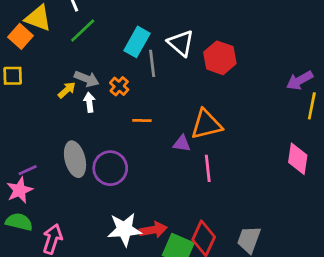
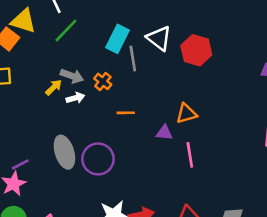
white arrow: (89, 102) -> (75, 98), turned 84
orange triangle: (206, 124) -> (186, 114), size x0.7

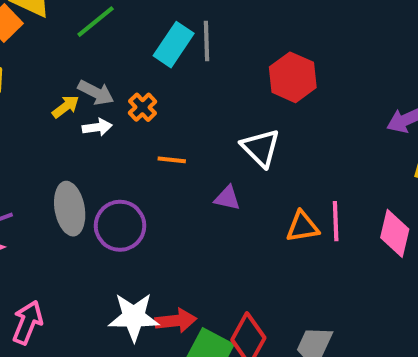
white triangle: (159, 38) -> (261, 148), moved
gray line: (133, 59) -> (206, 41), moved
orange triangle: (186, 114) -> (302, 227), moved
pink line: (190, 155) -> (336, 221), moved

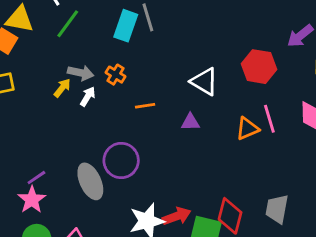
red hexagon: (293, 77) -> (259, 67), moved
white arrow: (97, 127) -> (88, 97), turned -36
gray ellipse: (70, 209) -> (90, 181), moved

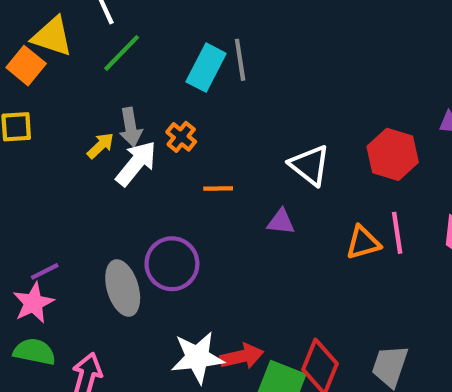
gray arrow: (81, 73) -> (131, 127), turned 60
white arrow: (88, 97) -> (136, 163), size x1.6

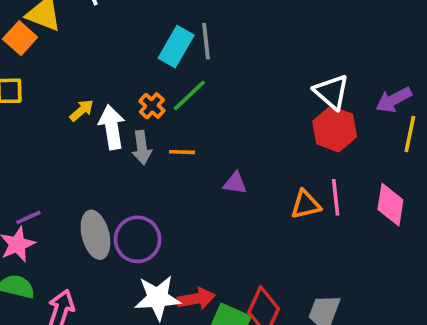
green line: (122, 53) -> (189, 95), moved
gray arrow: (131, 127) -> (142, 148), moved
white arrow: (136, 163) -> (112, 127), turned -51
white triangle: (310, 165) -> (332, 92), moved
purple circle: (172, 264) -> (138, 239), moved

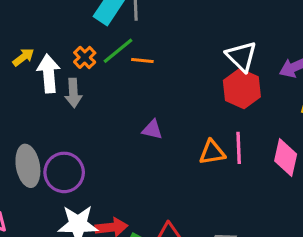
orange line: (182, 152) -> (142, 60), moved

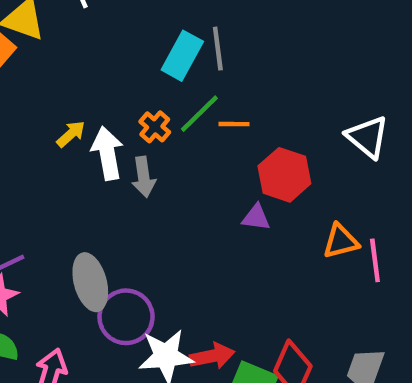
white triangle: (241, 56) -> (368, 137), moved
red hexagon: (242, 89) -> (284, 175), moved
pink line: (239, 148) -> (375, 260), moved
purple circle: (64, 172) -> (126, 317), moved

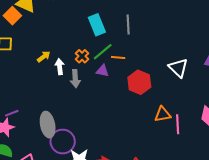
gray line: (218, 49) -> (128, 25), moved
cyan rectangle: (182, 56) -> (97, 25), turned -55
white arrow: (107, 153) -> (60, 67), size x0.7
purple triangle: (256, 217) -> (102, 71), moved

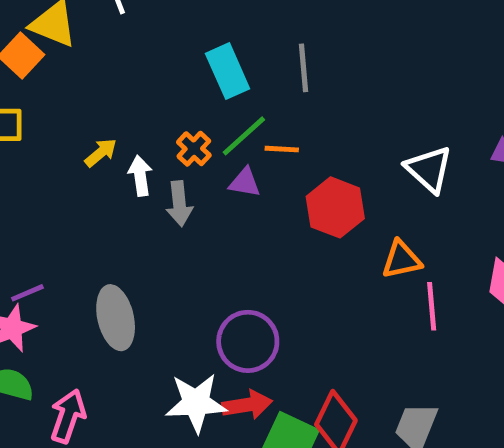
orange triangle: (163, 114) -> (401, 260), moved
purple circle: (63, 142) -> (248, 341), moved

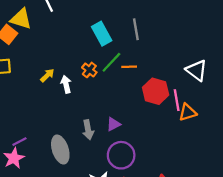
purple triangle: (245, 182) -> (113, 124), moved, turned -32
gray arrow: (179, 204) -> (88, 130), moved
pink line: (432, 306) -> (177, 100), moved

